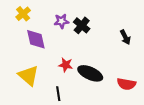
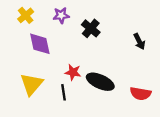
purple star: (61, 21) -> (61, 15), moved
yellow triangle: (28, 76) -> (32, 84), turned 30
black line: (58, 94) -> (64, 92), moved

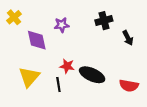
yellow cross: (26, 15) -> (14, 17), moved
purple star: (61, 15) -> (62, 25), moved
black cross: (91, 28) -> (104, 21), moved, turned 35

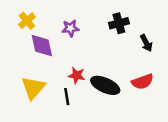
yellow cross: (14, 17) -> (27, 21), moved
red semicircle: (129, 86) -> (143, 82), moved, turned -30

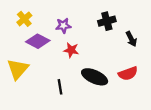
purple diamond: (42, 46) -> (38, 41), turned -50
red star: (77, 75) -> (71, 50), moved
yellow triangle: (33, 88) -> (18, 69), moved

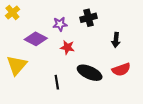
yellow cross: (24, 19) -> (12, 12), moved
black cross: (107, 21) -> (88, 18), moved
black arrow: (131, 39) -> (116, 40), moved, turned 32

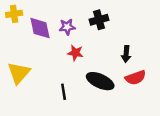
yellow cross: (12, 12) -> (14, 14), turned 32
purple diamond: (36, 39) -> (40, 28), moved, turned 50
black arrow: (116, 40) -> (126, 54), moved

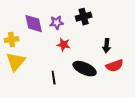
yellow cross: (14, 14) -> (12, 40), moved

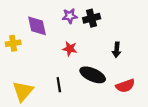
purple star: (57, 23) -> (70, 16), moved
yellow triangle: (16, 62) -> (23, 91), moved
red semicircle: (115, 66) -> (125, 86), moved

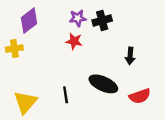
purple diamond: (37, 26) -> (29, 21), moved, turned 65
red star: (70, 49) -> (74, 41), moved

